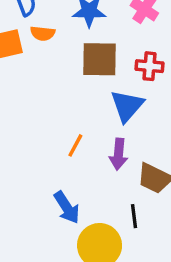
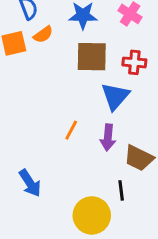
orange semicircle: (43, 33) -> (43, 34), turned -42
blue arrow: (67, 208) -> (30, 183), moved

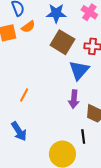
brown square: (92, 57) -> (62, 42), turned 30
orange line: (71, 130) -> (24, 95), moved

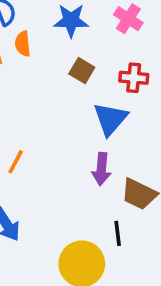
orange semicircle: (28, 27) -> (23, 44), turned 120
brown square: (62, 42) -> (82, 71), size x0.6

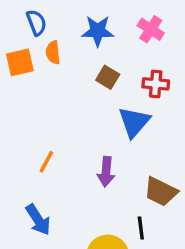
purple arrow: (101, 169) -> (106, 172), moved

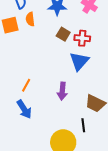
red cross: (156, 84) -> (82, 38), moved
blue arrow: (38, 220) -> (24, 109), moved

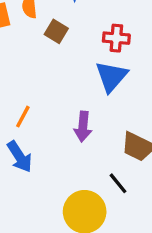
brown square: (63, 34) -> (56, 31), moved
black line: (83, 125) -> (118, 183), turned -32

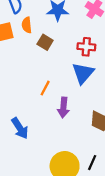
orange line: (23, 117) -> (45, 88), moved
black line: (118, 183) -> (92, 163), moved, turned 63

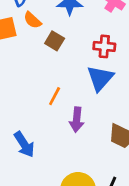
orange semicircle: (27, 25) -> (32, 20), turned -42

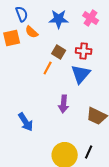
brown square: (55, 41) -> (59, 52), moved
orange line: (55, 96) -> (48, 68), moved

